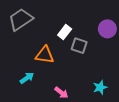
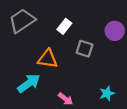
white rectangle: (65, 32) -> (64, 26), moved
cyan arrow: (27, 78) -> (29, 83), size x1.5

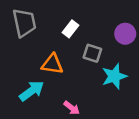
gray trapezoid: (22, 21) -> (24, 23), turned 112
cyan star: (107, 93) -> (114, 76), moved, size x1.5

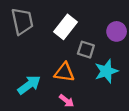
white rectangle: (71, 29) -> (65, 27), size x1.5
orange triangle: (52, 64) -> (64, 72), moved

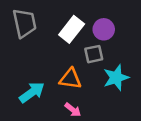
purple circle: (117, 31) -> (104, 29), moved
gray square: (86, 50) -> (94, 54), turned -30

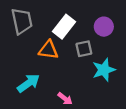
purple circle: (104, 29) -> (104, 27), moved
orange triangle: (70, 79) -> (48, 50), moved

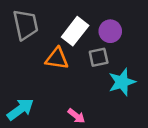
purple circle: (104, 27) -> (110, 31), moved
cyan arrow: (28, 83) -> (20, 109), moved

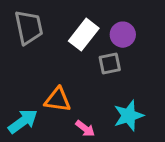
orange triangle: (57, 59) -> (58, 100), moved
cyan star: (122, 82) -> (129, 116), moved

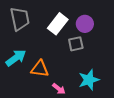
cyan arrow: (23, 121) -> (16, 58), moved

